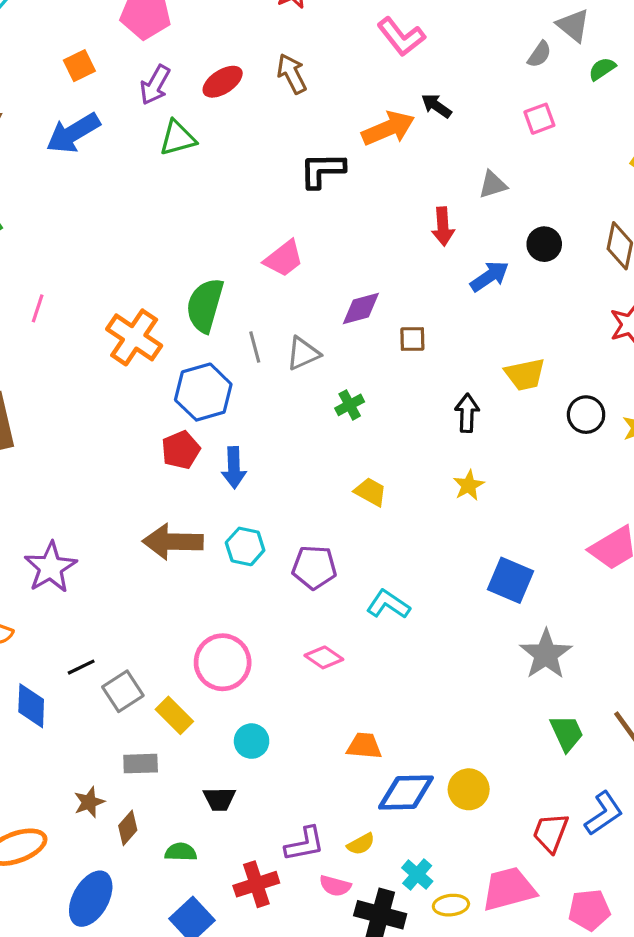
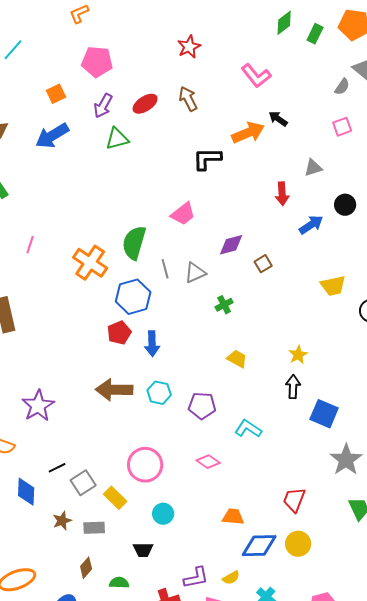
brown square: (412, 339) -> (263, 264), turned -30
black arrow: (467, 413) -> (293, 387), moved
brown star: (89, 802) -> (62, 521), moved
red trapezoid: (551, 833) -> (294, 500), moved

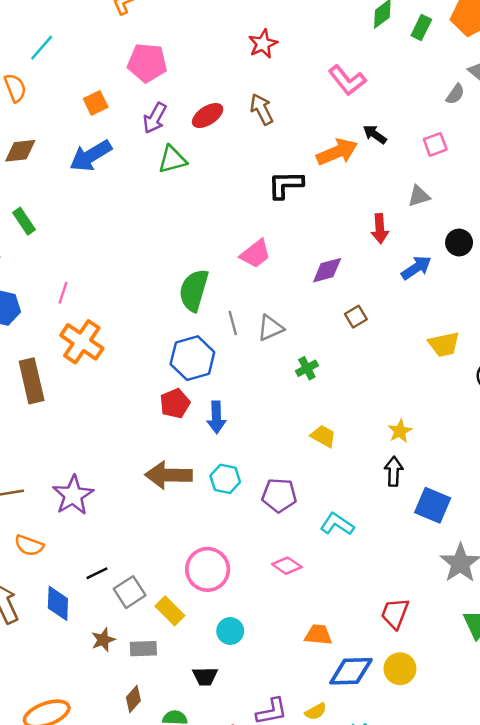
pink square: (342, 127) -> (435, 144), moved
purple diamond: (231, 245) -> (327, 270), moved
orange cross: (90, 263) -> (82, 342), moved

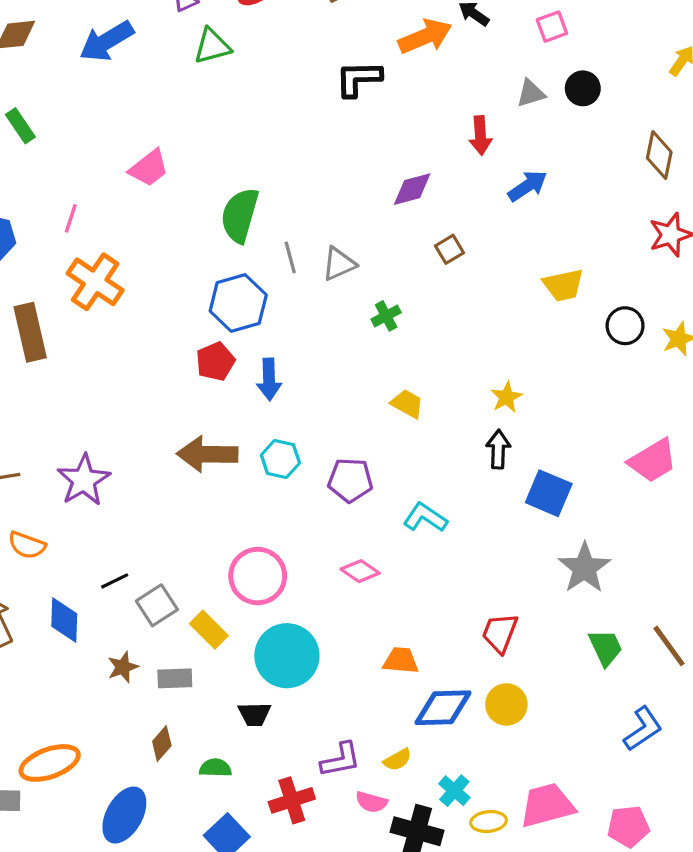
black circle: (459, 243) -> (583, 88), moved
pink trapezoid: (255, 254) -> (149, 168), moved
cyan circle: (230, 631) -> (287, 656), size x1.8

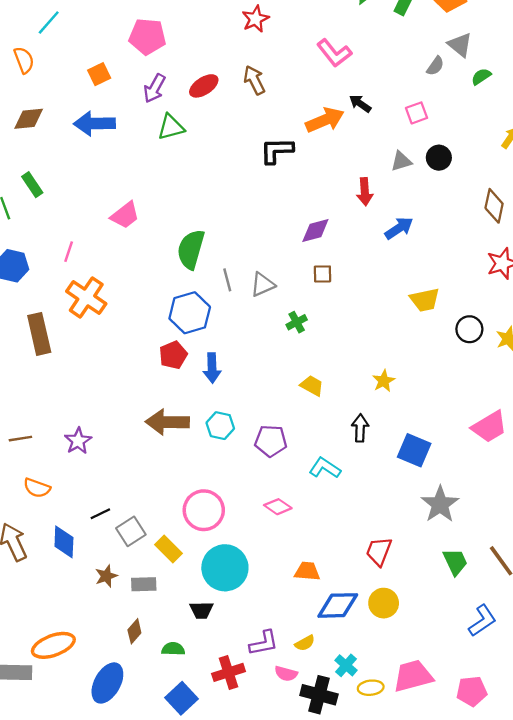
blue arrow: (106, 41) -> (94, 124), turned 30
brown square: (449, 249) -> (322, 274), moved, turned 30
black arrow: (498, 449) -> (360, 428), moved
purple star: (84, 480) -> (78, 441), size x0.7

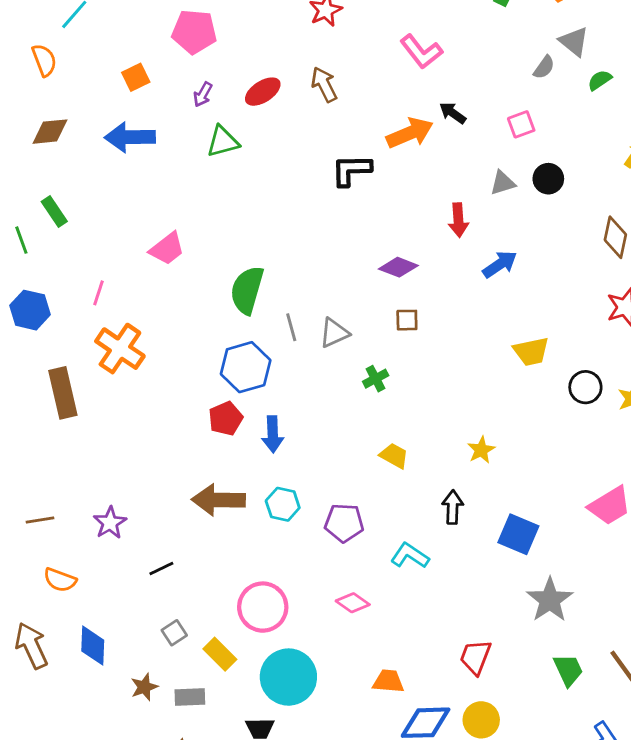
purple arrow: (154, 88) -> (203, 94), size x0.7
purple diamond: (315, 230) -> (398, 267), turned 36
black line: (100, 514) -> (161, 568), moved
gray square: (131, 531) -> (174, 633), size x0.7

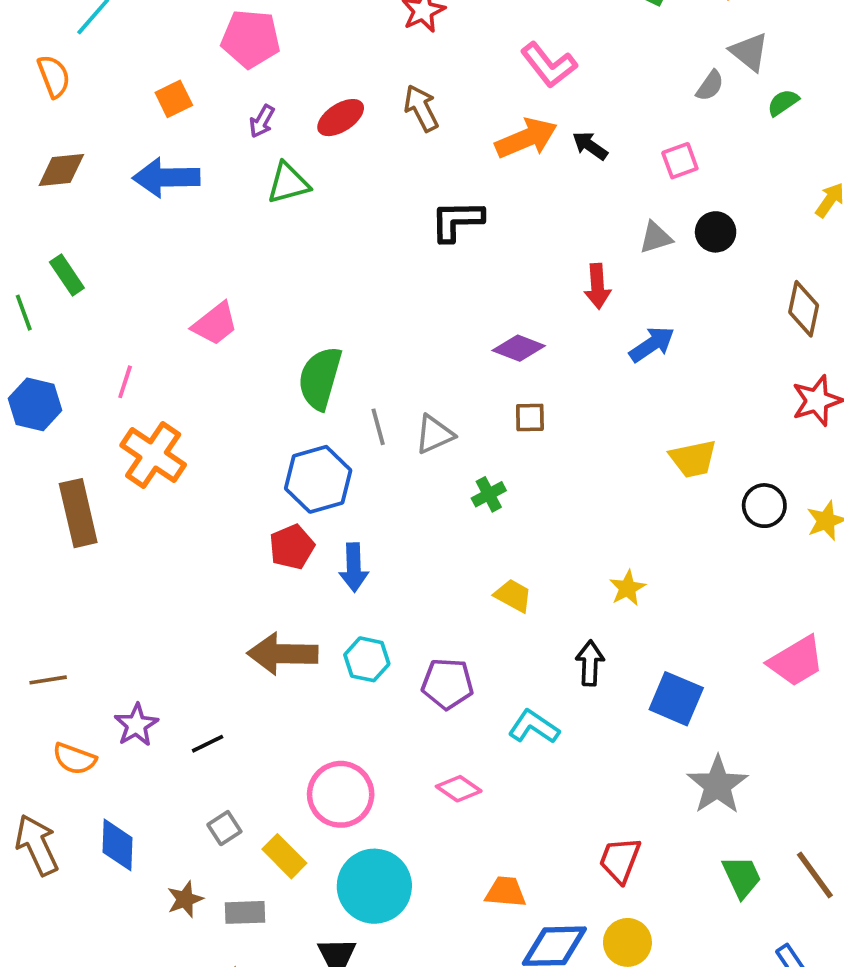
orange arrow: (410, 133) -> (526, 138), moved
purple star: (110, 523) -> (136, 725), moved

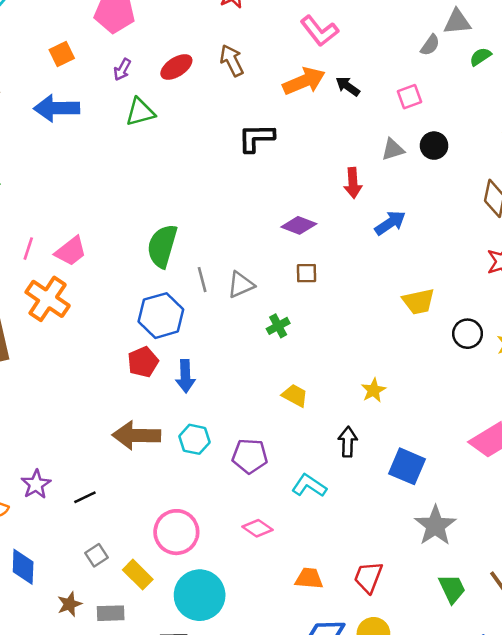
gray triangle: (749, 52) -> (457, 22), turned -44
pink trapezoid: (215, 324) -> (71, 251), moved
orange trapezoid: (506, 892) -> (309, 578), moved

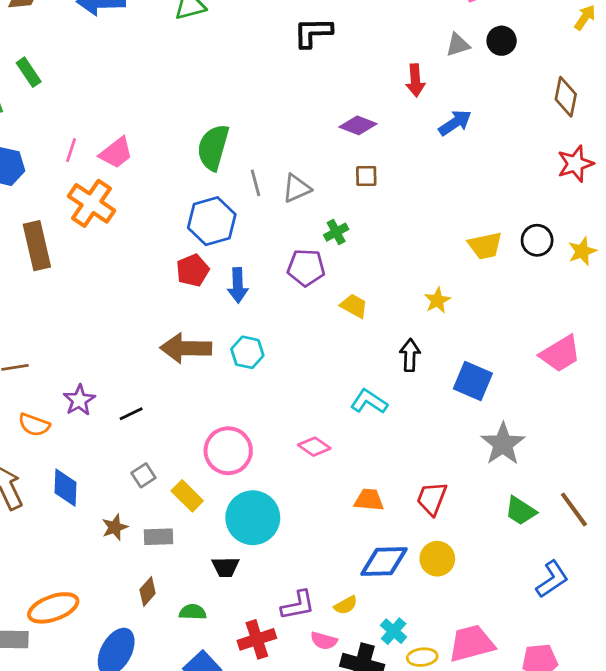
yellow trapezoid: (419, 301) -> (485, 246), moved
purple pentagon: (250, 456) -> (306, 268), moved
green trapezoid: (452, 589) -> (521, 511), turned 148

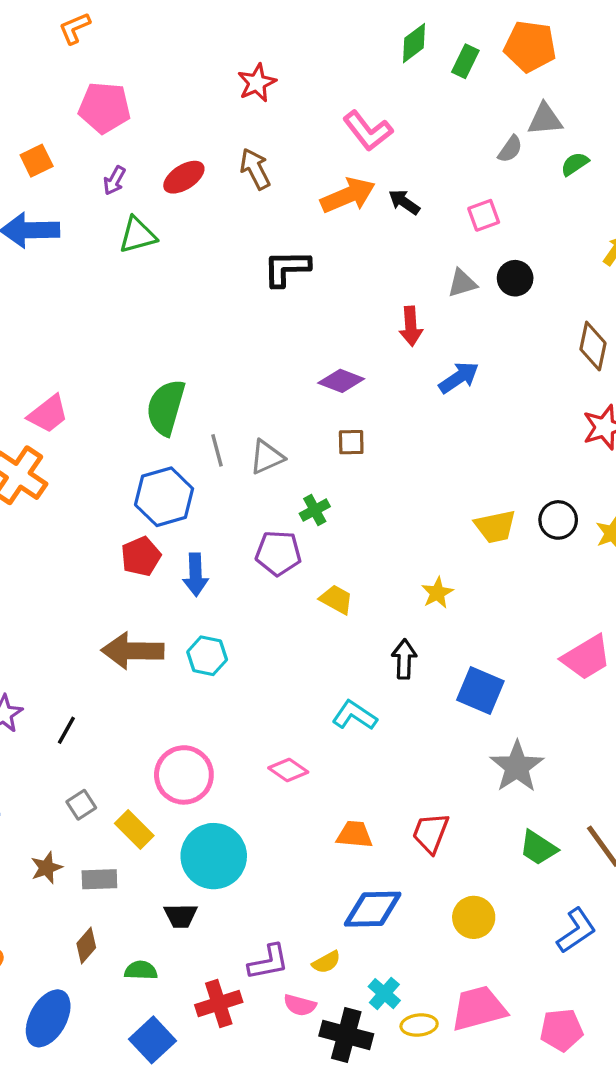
black line: (131, 414) -> (66, 730), turned -35
yellow circle: (437, 559) -> (474, 917), moved

